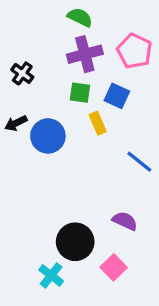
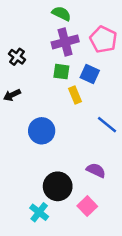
blue circle: (48, 136) -> (42, 131), moved

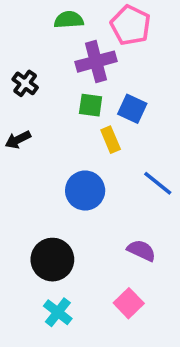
green semicircle: (61, 14) -> (69, 20), moved, turned -30
pink pentagon: (103, 39) -> (131, 25), moved
blue circle: (42, 131) -> (85, 191), moved
black circle: (58, 186) -> (52, 260), moved

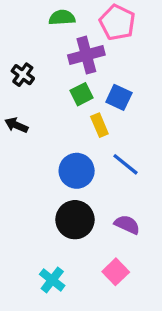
green square: (91, 105) -> (81, 94), turned -35
black arrow: (18, 140) -> (16, 125), turned 50
blue line: (158, 183) -> (125, 164), moved
black circle: (52, 260) -> (75, 220), moved

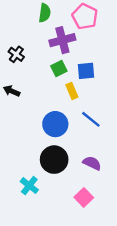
green semicircle: (62, 18) -> (45, 13), turned 102
blue square: (119, 97) -> (86, 71), turned -30
cyan cross: (52, 280) -> (29, 186), moved

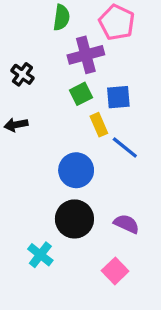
black arrow: (12, 91) -> (16, 125), turned -35
blue line: (91, 119) -> (125, 147), moved

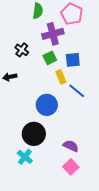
black cross: (22, 74) -> (22, 50), moved
black circle: (74, 219) -> (34, 134), moved
purple semicircle: (126, 224) -> (71, 146), moved

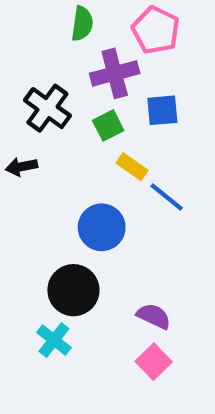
black cross: (22, 50) -> (47, 108), size x1.5
blue square: (73, 60) -> (162, 110), moved
yellow rectangle: (61, 77) -> (132, 167), turned -32

